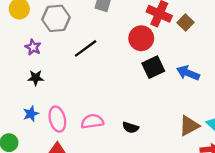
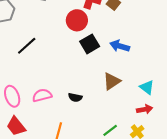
black line: (86, 48) -> (27, 46), moved
brown triangle: (189, 126) -> (112, 81), moved

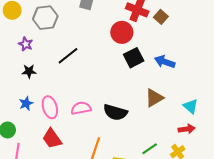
black semicircle: (75, 97) -> (115, 112), size x1.6

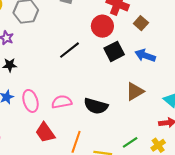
brown square: (161, 17) -> (141, 23), moved
black line: (68, 56) -> (69, 50), moved
red trapezoid: (52, 139) -> (45, 133), moved

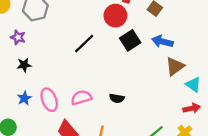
brown triangle: (135, 92) -> (175, 66), moved
black semicircle: (96, 106) -> (117, 98), size x0.6

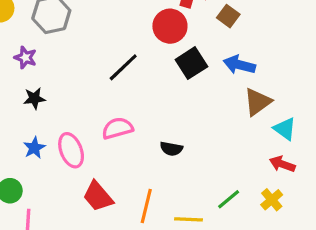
pink semicircle: (81, 98) -> (117, 128), moved
red arrow: (192, 108) -> (282, 164), turned -147

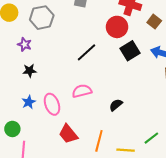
black semicircle: (171, 149) -> (116, 105), turned 128

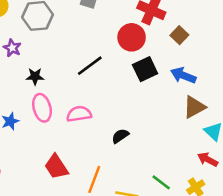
black star: (30, 71) -> (35, 76), moved
pink ellipse: (52, 104) -> (42, 108), moved
green line: (151, 138) -> (161, 182), turned 70

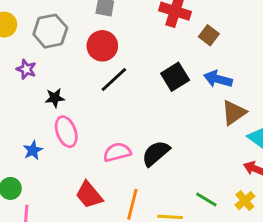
red circle: (132, 37) -> (102, 46), moved
pink semicircle: (79, 114) -> (117, 152), moved
black semicircle: (120, 136) -> (156, 153), size x1.5

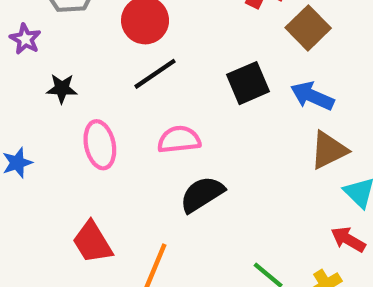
brown square: (209, 35) -> (308, 28), size x1.4
pink ellipse: (66, 132) -> (100, 145), moved
pink semicircle: (117, 152) -> (179, 140), moved

